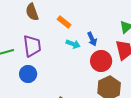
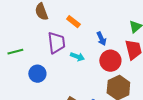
cyan arrow: (73, 44) -> (77, 57), moved
purple trapezoid: (32, 46) -> (56, 43), moved

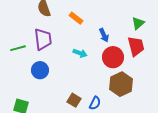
purple trapezoid: (56, 43) -> (43, 39), moved

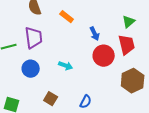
cyan arrow: (80, 53) -> (66, 66), moved
brown hexagon: (121, 84) -> (133, 81), moved
brown square: (74, 100) -> (51, 99), moved

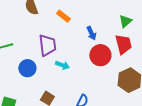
purple trapezoid: (34, 38) -> (47, 45), moved

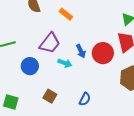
blue arrow: (91, 33) -> (81, 51), moved
purple trapezoid: (47, 45) -> (50, 43), turned 45

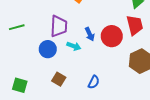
purple trapezoid: (50, 43) -> (59, 26), turned -35
blue circle: (30, 66) -> (48, 49), moved

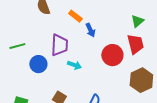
blue arrow: (90, 34) -> (90, 30), moved
blue circle: (48, 49) -> (38, 64), moved

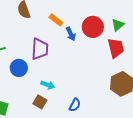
red circle: (112, 55) -> (93, 27), moved
cyan arrow: (74, 65) -> (48, 85), moved

